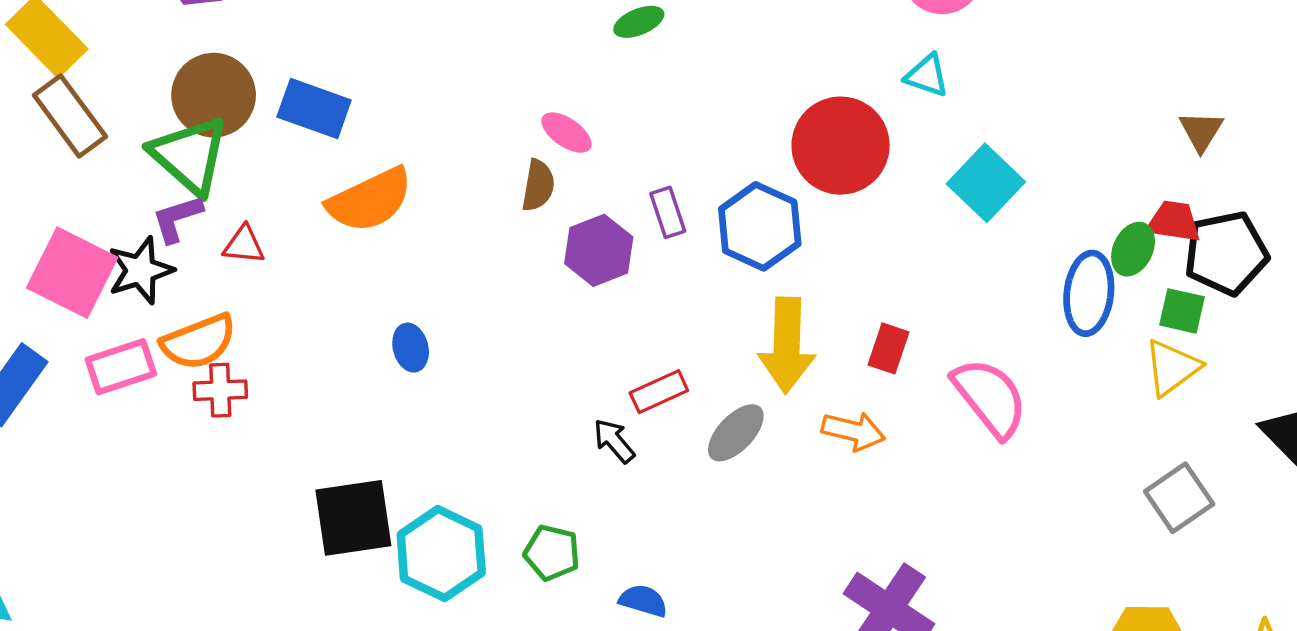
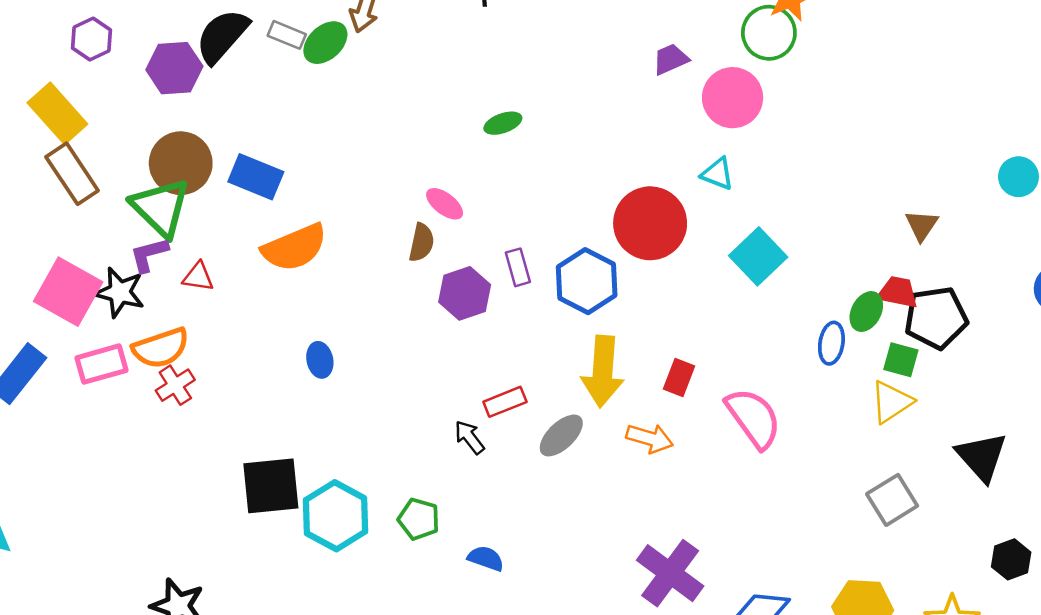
black star: (141, 270) -> (120, 292), turned 30
blue ellipse: (1089, 293) -> (831, 343), size x0.7
red cross: (220, 390) -> (175, 385), turned -33

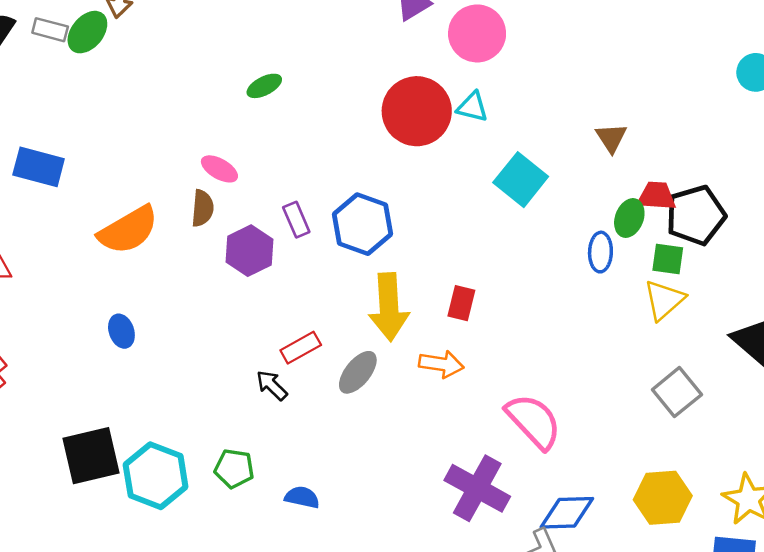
red circle: (650, 223) -> (417, 111), moved
brown triangle: (922, 225) -> (611, 138), moved
orange semicircle: (294, 247) -> (128, 230), moved
pink semicircle: (753, 418) -> (534, 421), moved

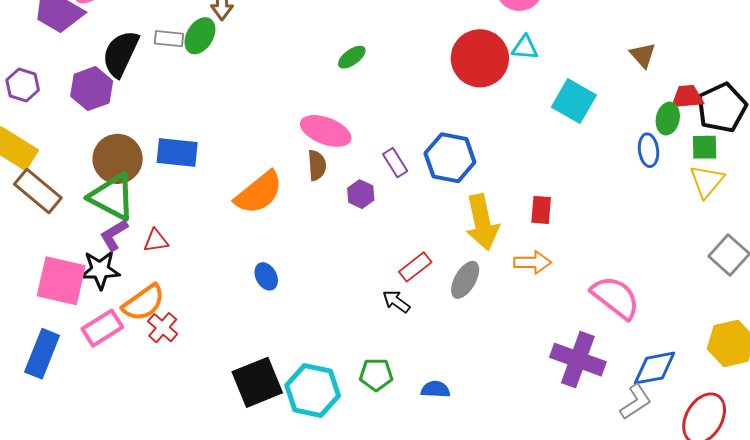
pink ellipse: (219, 169) -> (326, 131), size x1.6
purple hexagon: (249, 251) -> (361, 194), size x0.7

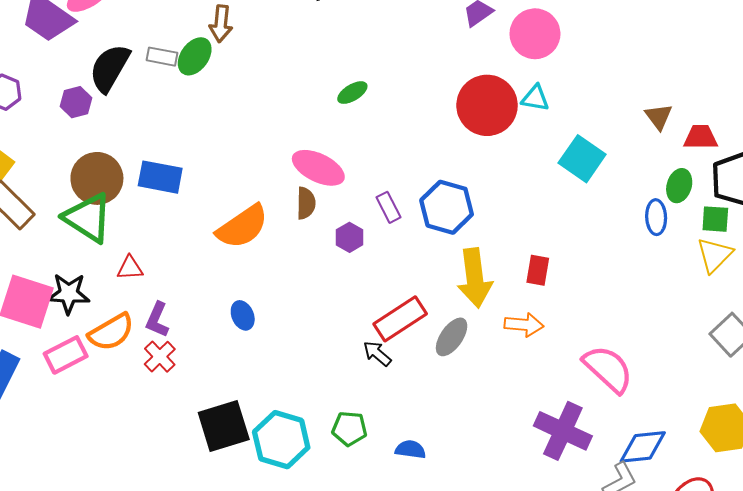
purple hexagon: (92, 89) -> (76, 102), size x0.7
red trapezoid: (687, 97) -> (701, 137), moved
purple L-shape: (114, 235) -> (157, 320), moved, turned -40
red rectangle: (415, 267) -> (400, 319), size x1.5
red cross: (163, 328) -> (160, 357), moved

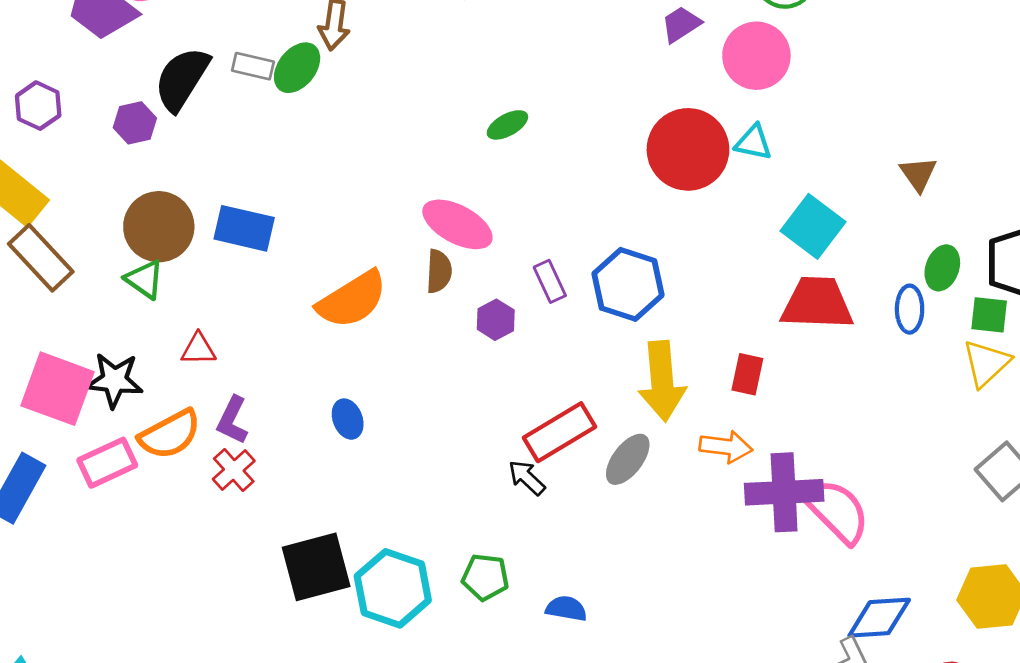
red trapezoid: (701, 137) -> (817, 303), moved, size x1.6
green triangle: (88, 218) -> (145, 279), size x0.6
purple cross: (563, 431) -> (784, 492), moved, turned -30

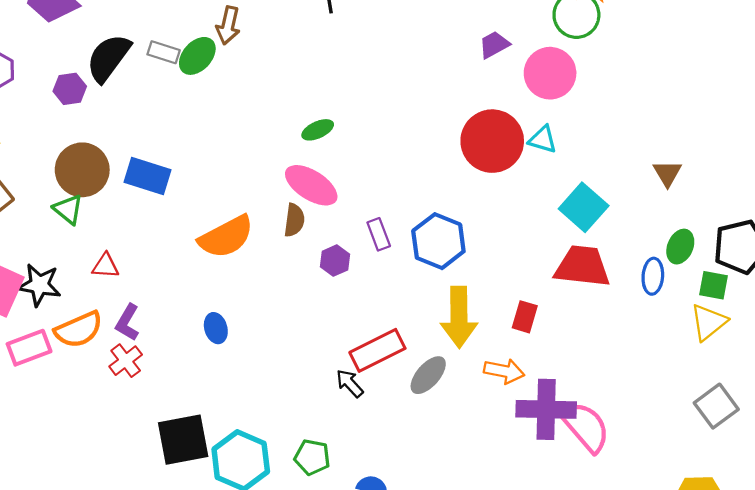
green ellipse: (507, 125) -> (318, 130), moved

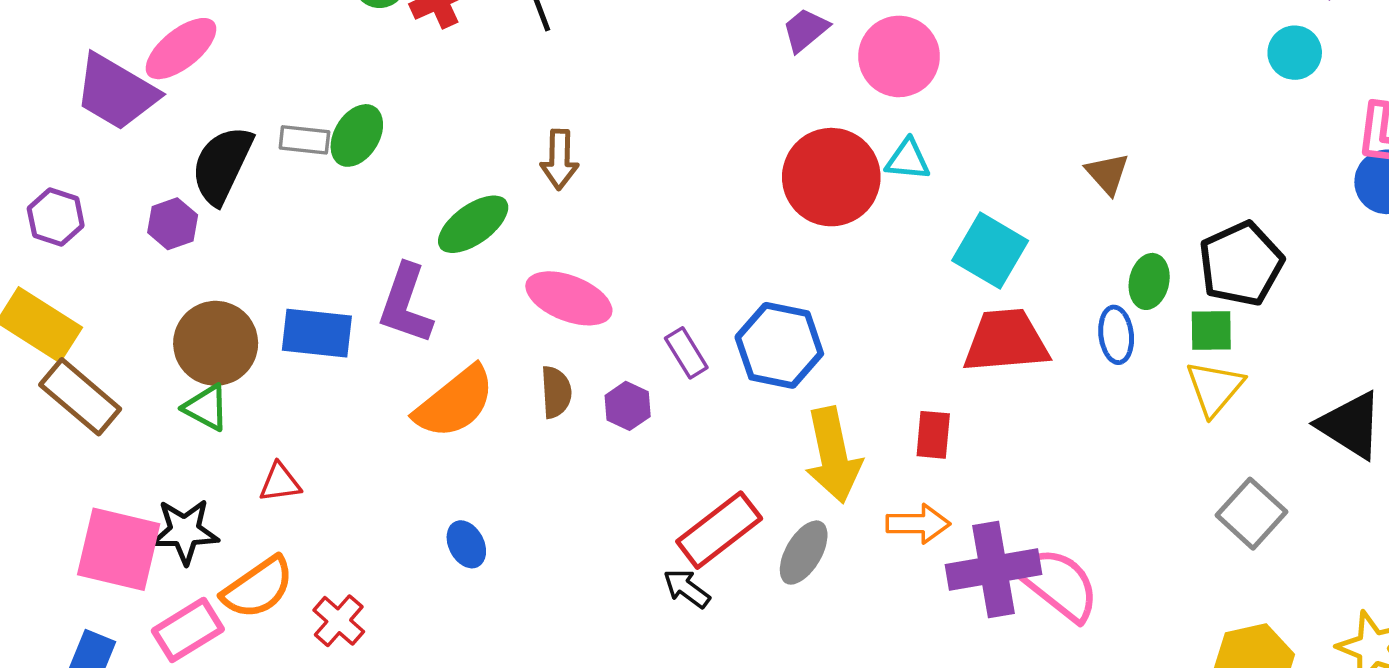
brown arrow: (228, 25) -> (559, 159), moved
green ellipse: (318, 130) -> (473, 224), moved, size x1.5
brown semicircle: (294, 220) -> (556, 392), moved
purple L-shape: (127, 322) -> (406, 304), moved, size x1.4

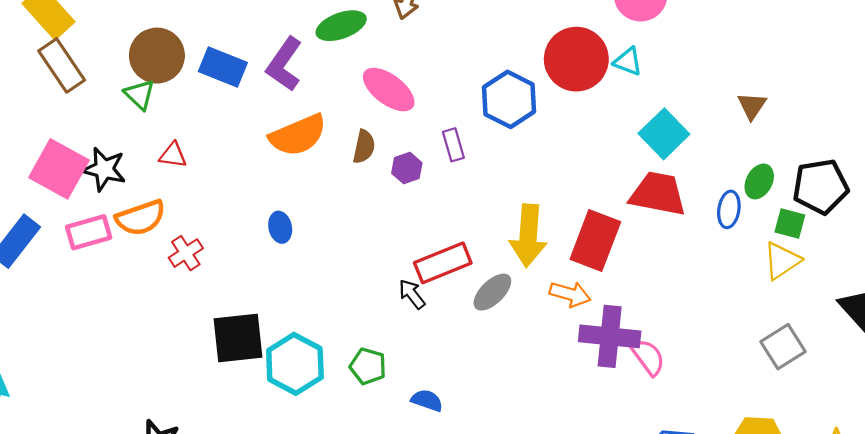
blue hexagon: (779, 345) -> (509, 99), moved
red rectangle: (933, 435) -> (595, 240), size x1.8
pink semicircle: (1058, 584) -> (648, 357), size x0.7

